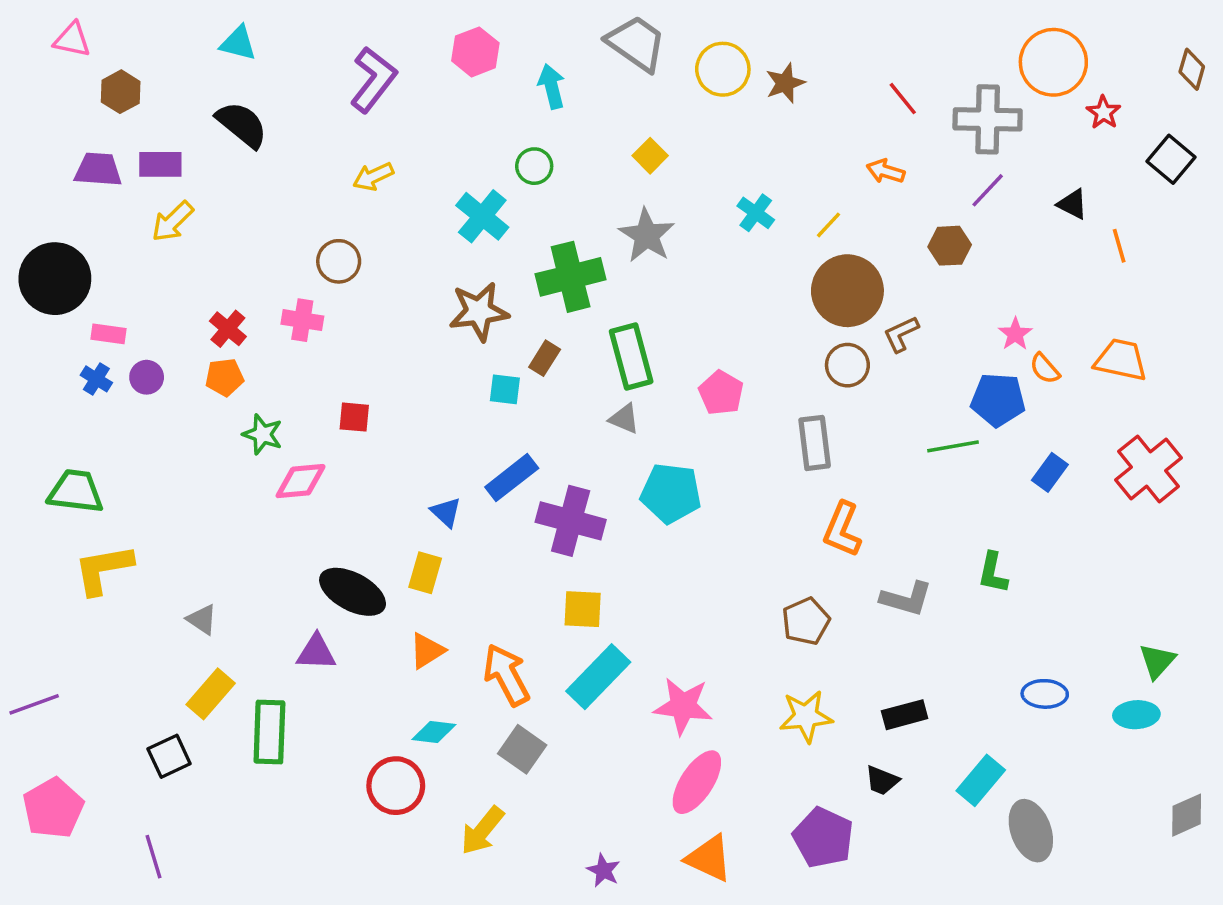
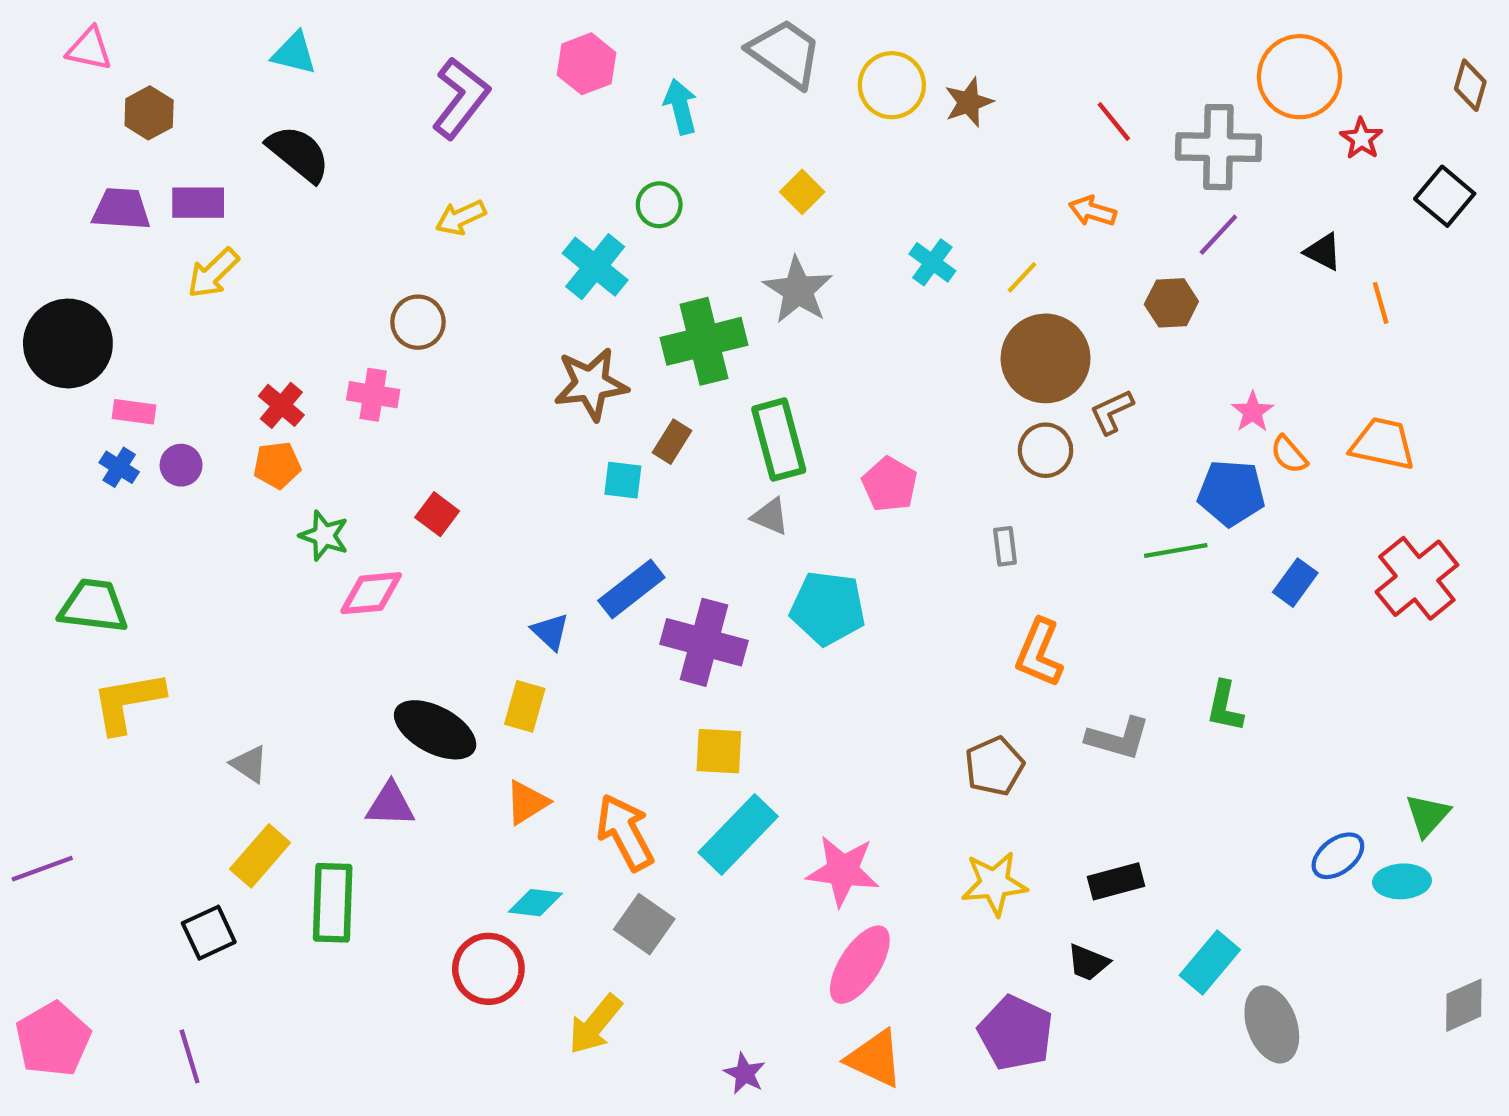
red square: (354, 417) -> (437, 514), turned 32
gray rectangle: (815, 443) -> (1005, 546), size x0.6
blue ellipse: (1045, 694) -> (1338, 856), moved, turned -39
pink pentagon: (53, 808) -> (53, 1039), moved

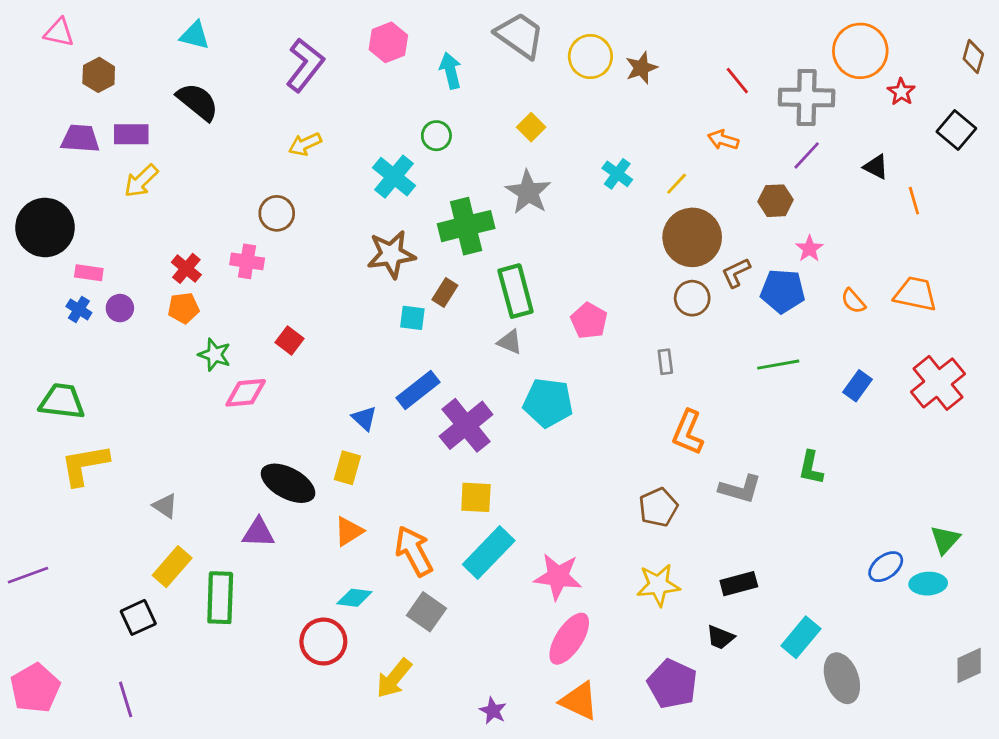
pink star: (1253, 412) -> (809, 249), moved
blue pentagon: (1231, 493) -> (783, 291), moved
purple cross: (704, 642) -> (466, 425), turned 36

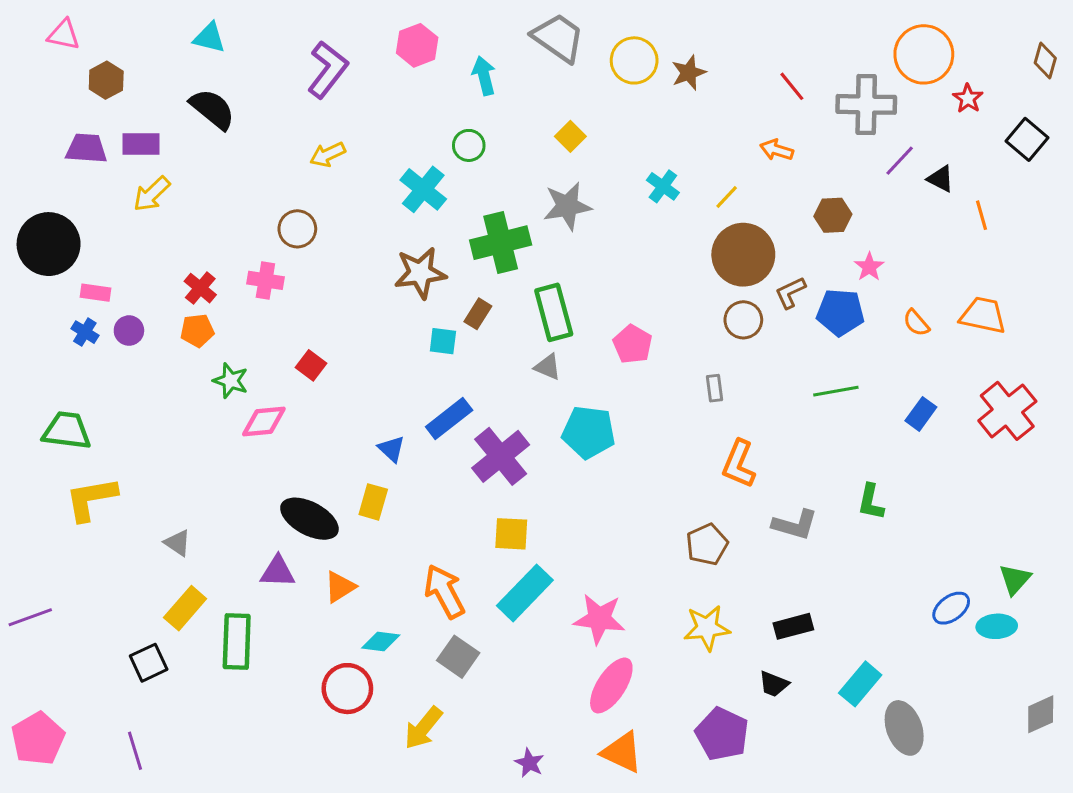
purple line: (807, 155) -> (900, 161), moved
gray star: (528, 192) -> (567, 206), turned 30
orange triangle: (349, 531) -> (340, 587), moved

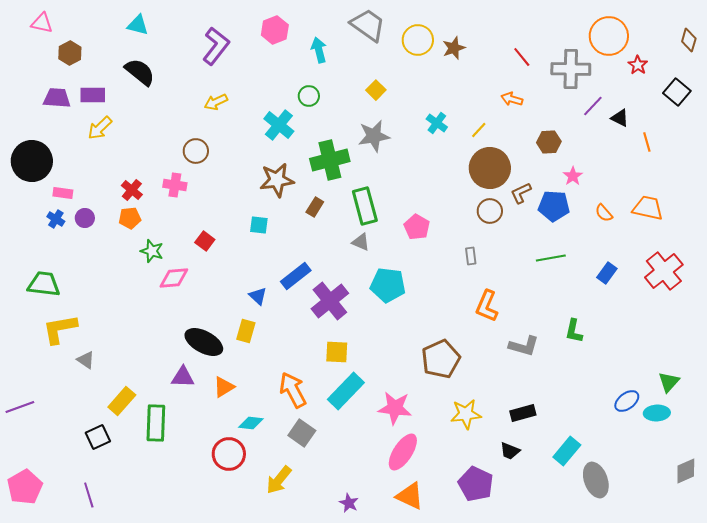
cyan square: (443, 341) -> (259, 225), moved
gray triangle: (177, 543) -> (86, 360), moved
brown pentagon: (707, 544) -> (441, 359), moved, size x1.4

